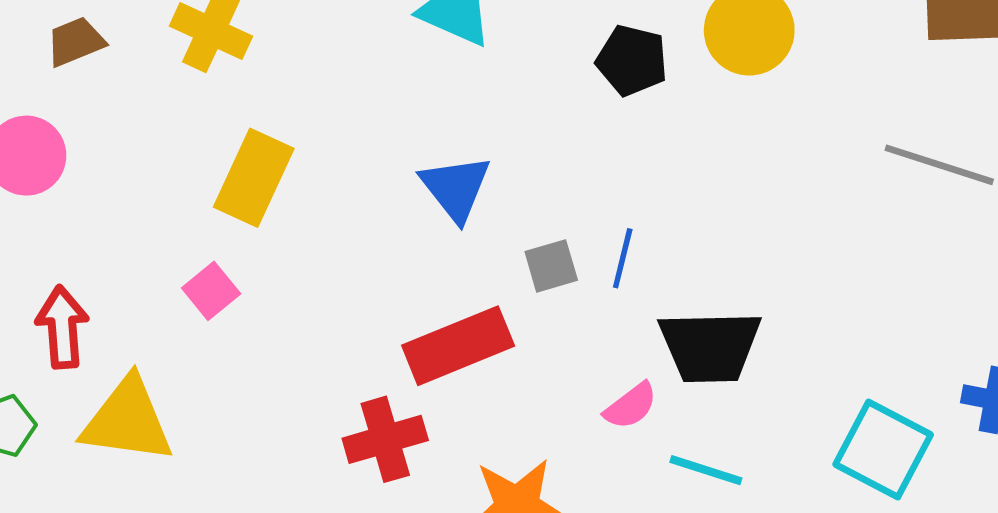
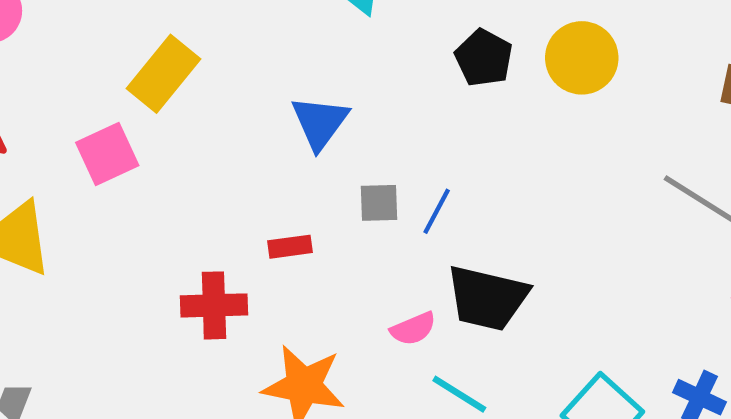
pink square: (211, 291) -> (107, 154), size x1.4
red rectangle: (458, 346) -> (290, 247), size x0.5

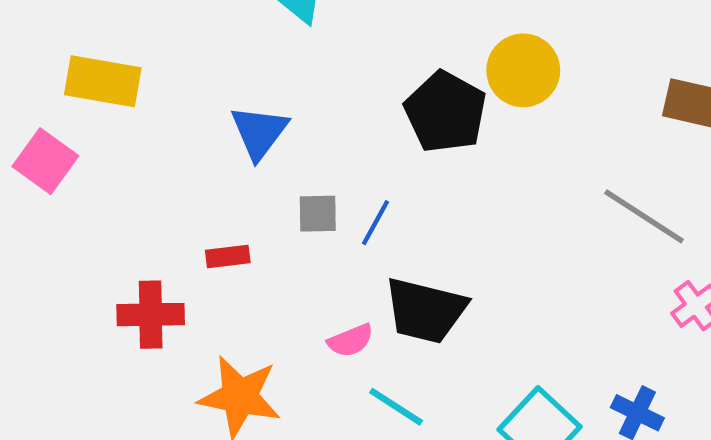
black pentagon: (484, 58) -> (445, 112), moved, size x1.4
yellow rectangle: (164, 74) -> (103, 81), turned 60
pink square: (107, 154) -> (45, 161), turned -30

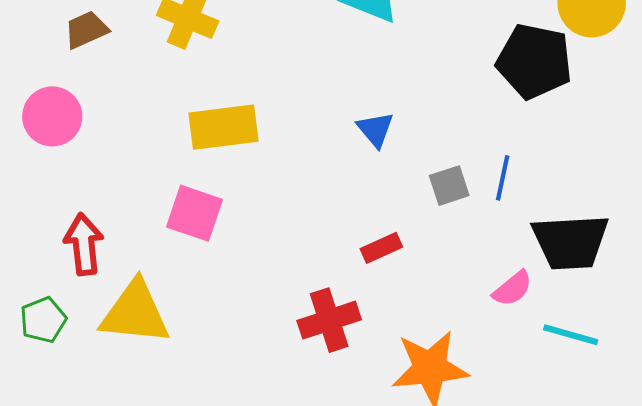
blue triangle: (259, 132) -> (375, 130), size x0.7

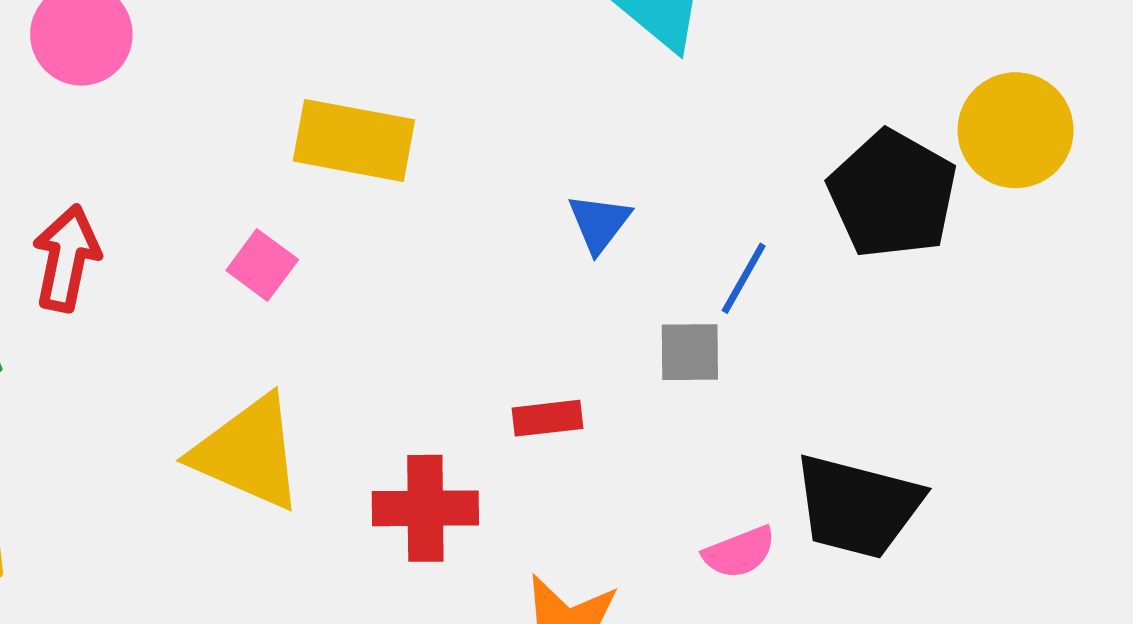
blue line: (503, 178) -> (744, 278), moved
pink square: (194, 213) -> (262, 265), size x0.7
yellow triangle: (135, 313) -> (248, 453), moved

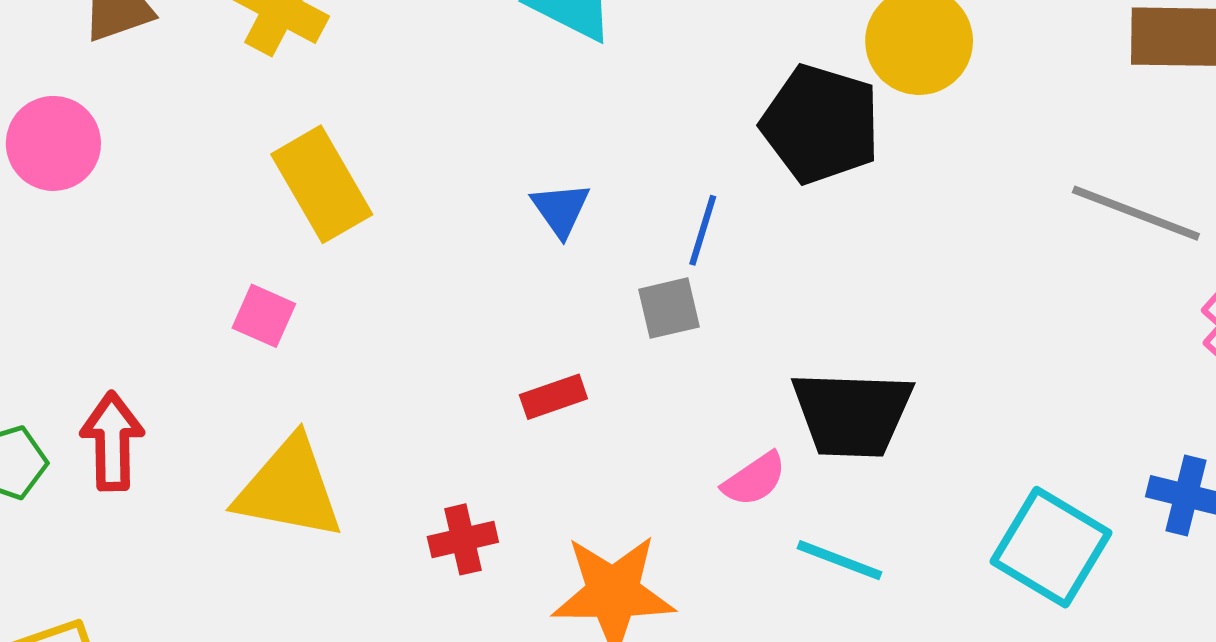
yellow rectangle: (354, 140) -> (322, 184), turned 62
red arrow: (66, 258) -> (112, 441), moved
red cross: (425, 508) -> (463, 539), moved, size x0.7

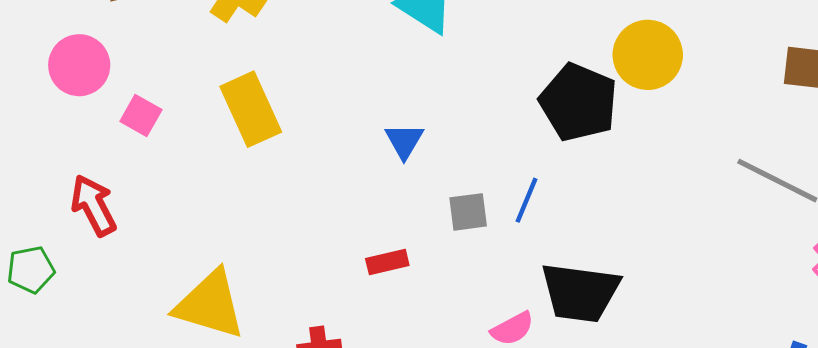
blue line: (703, 230) -> (526, 200), moved
pink square: (264, 316) -> (141, 116), moved
red arrow: (112, 441) -> (93, 205), moved, turned -32

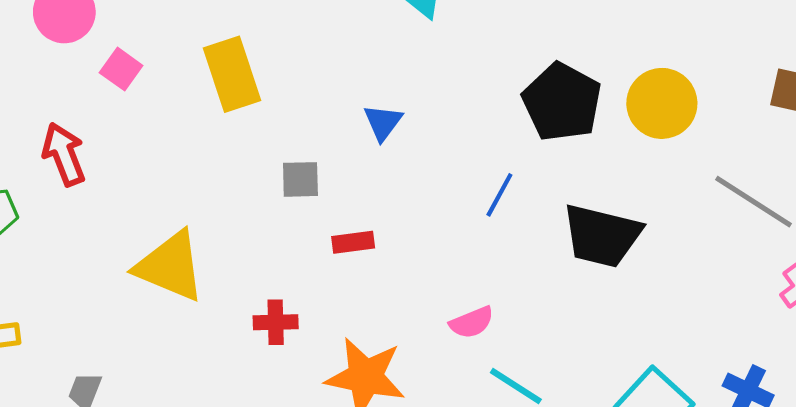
yellow circle: (648, 55) -> (662, 103), moved
gray square: (468, 212) -> (300, 179), moved
black trapezoid: (580, 292) -> (602, 236), moved

